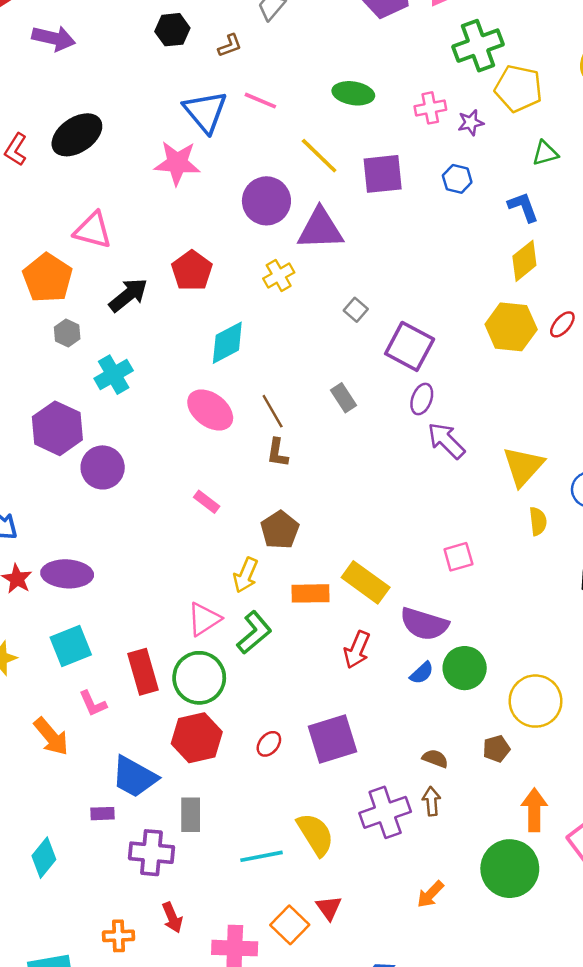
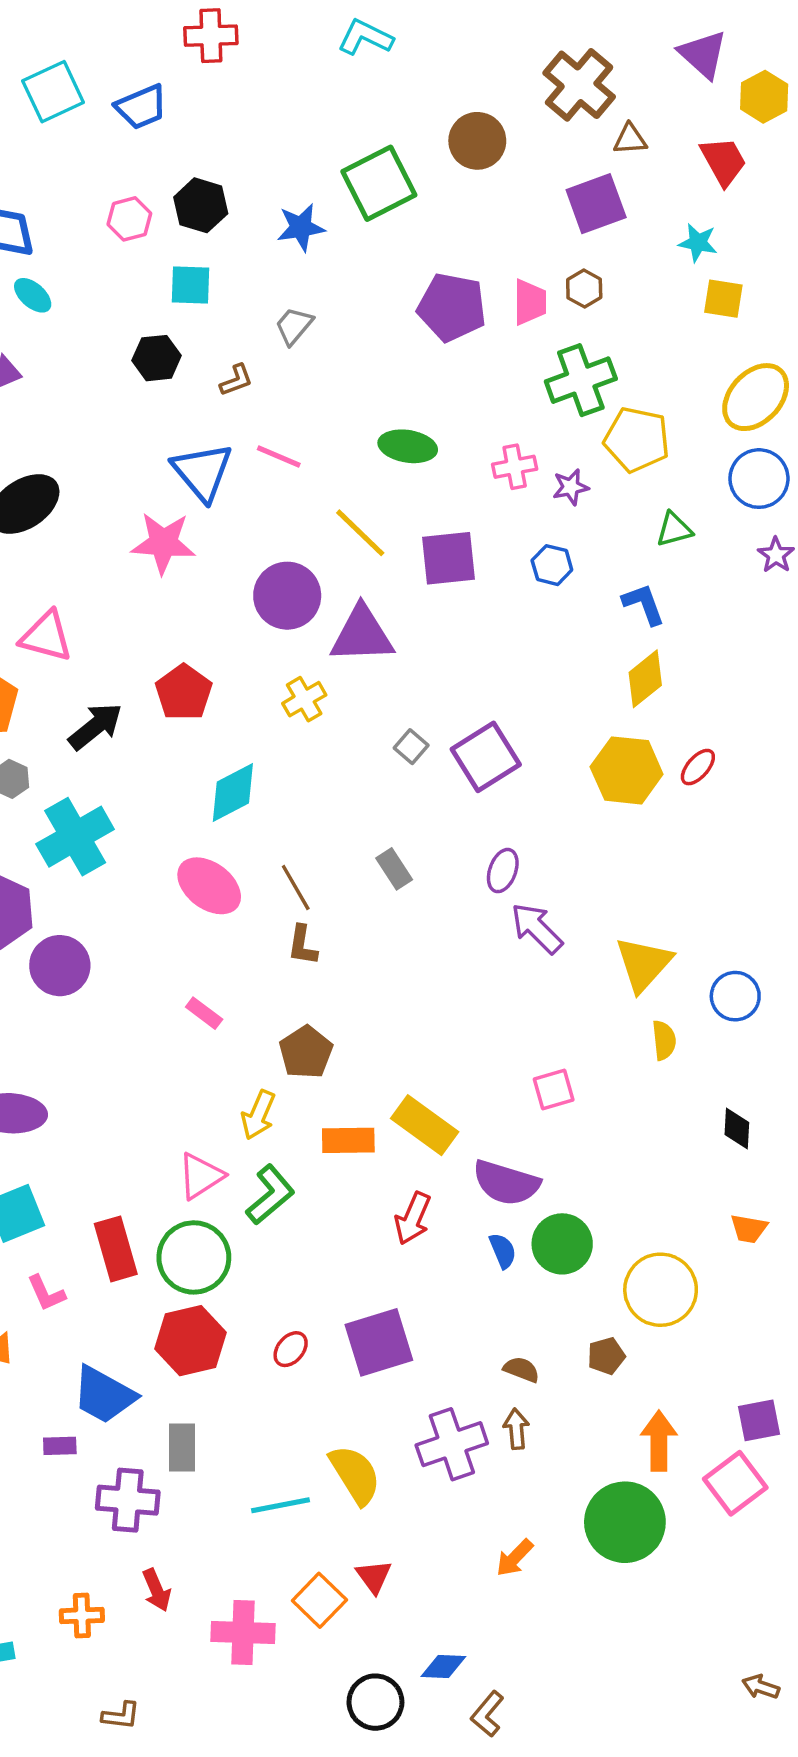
purple square: (410, 346) -> (486, 757), moved, turned 30
cyan cross: (114, 375) -> (75, 837), size x1.4
blue semicircle: (422, 673) -> (503, 1251), turned -70

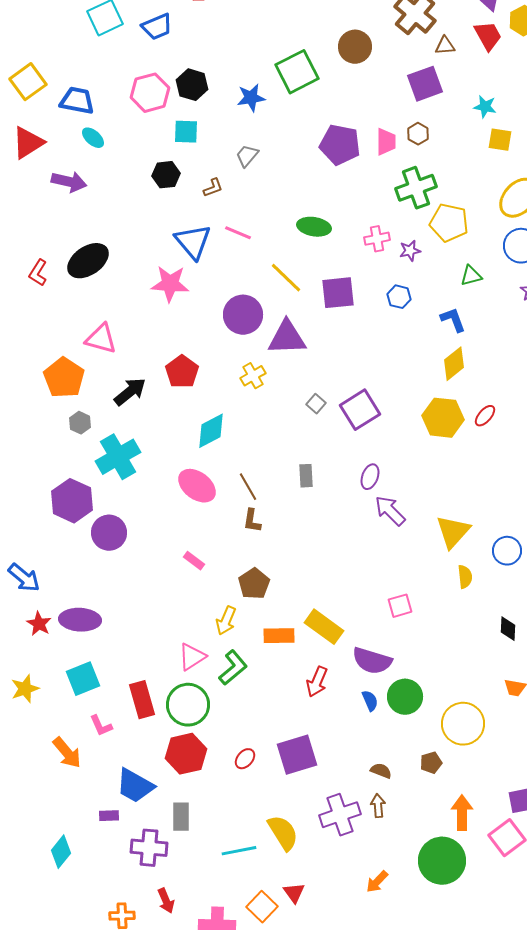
red trapezoid: (723, 161) -> (488, 36), moved
pink hexagon: (129, 219) -> (150, 93), size x1.5
gray rectangle: (394, 869) -> (306, 476), turned 30

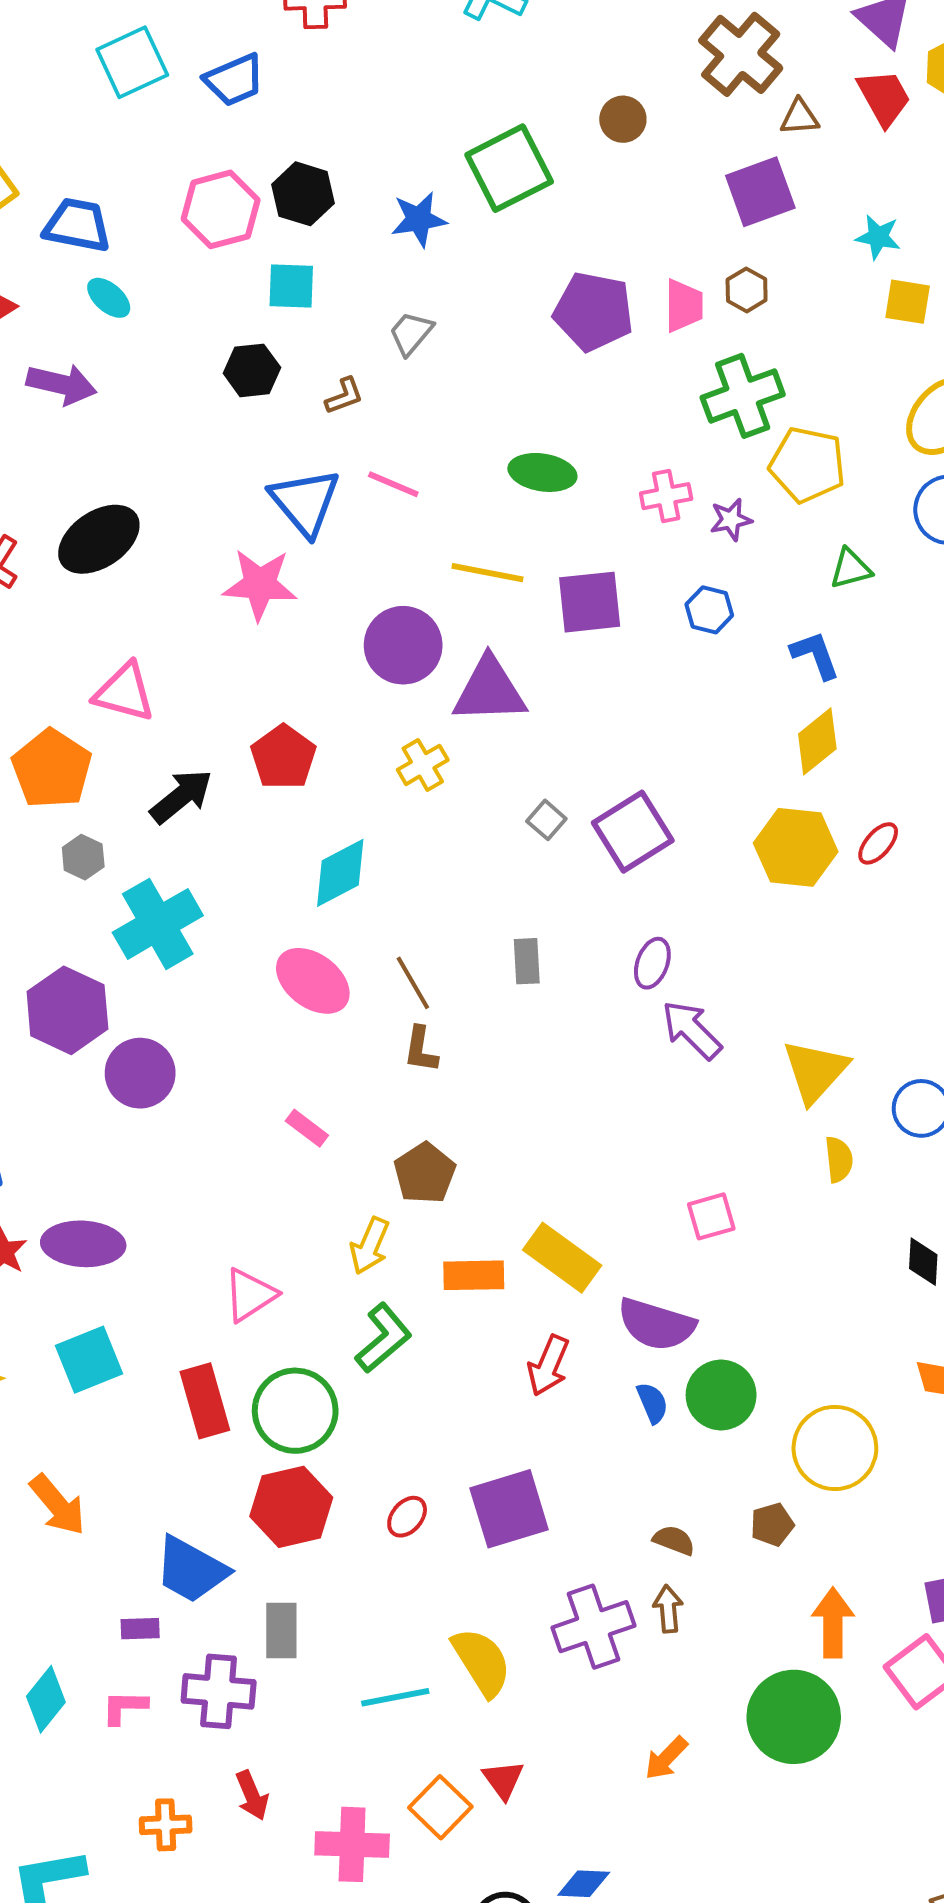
brown circle: (355, 47) -> (623, 119), size x0.7
yellow line: (286, 278) -> (488, 573), turned -33
pink triangle: (192, 657) -> (250, 1295), moved
pink L-shape: (101, 726) -> (124, 1707), moved, turned 115

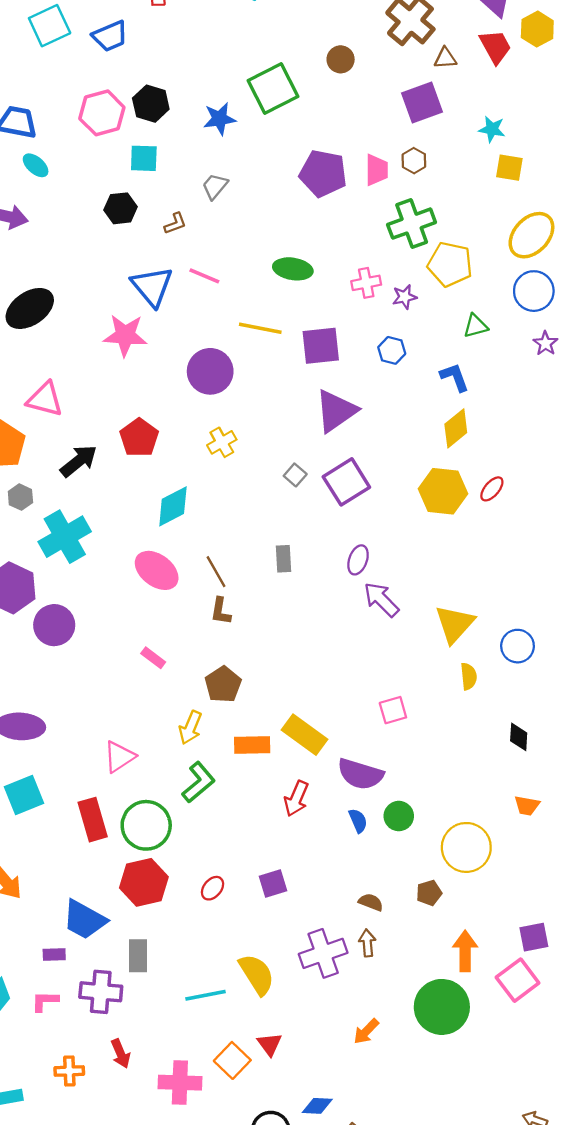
purple triangle: (489, 690) -> (336, 411), moved, turned -33
green circle: (721, 1395) -> (399, 816), size x0.7
purple square: (509, 1509) -> (273, 884), size x0.6

